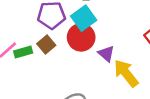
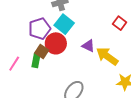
red circle: (81, 37) -> (56, 43), moved
green rectangle: (23, 52) -> (36, 60), moved, turned -48

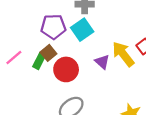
red circle: (56, 43) -> (66, 69), moved
yellow arrow: (107, 56) -> (123, 54), moved

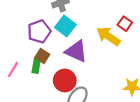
purple triangle: (102, 62) -> (76, 51), moved, size x1.6
red circle: (66, 69) -> (65, 80), moved

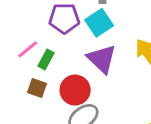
brown square: (42, 56) -> (37, 88), moved, turned -32
pink line: (13, 70) -> (28, 49), moved

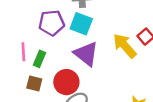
cyan square: (99, 23) -> (81, 24), turned -30
pink line: (28, 49) -> (23, 52), turned -48

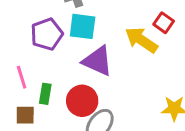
green rectangle: (40, 59) -> (45, 94), moved
brown square: (34, 83) -> (25, 115), moved

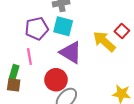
pink line: (22, 77) -> (29, 56), moved
green rectangle: (45, 94) -> (14, 72), moved

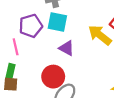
purple triangle: (71, 52) -> (67, 48), size x0.7
pink line: (29, 56) -> (16, 47), moved

